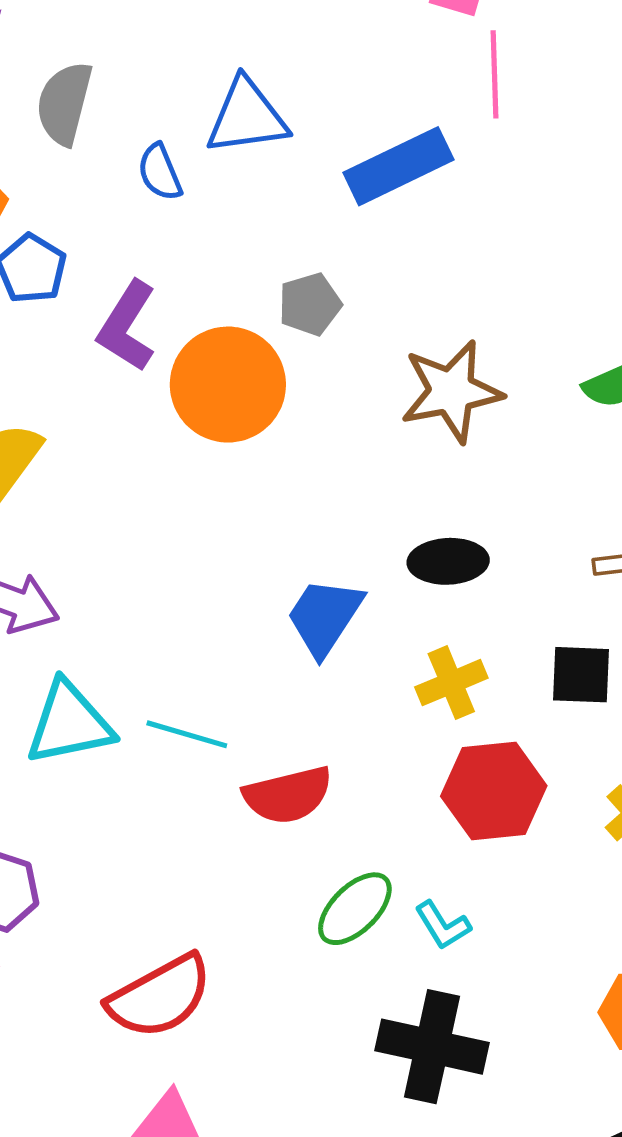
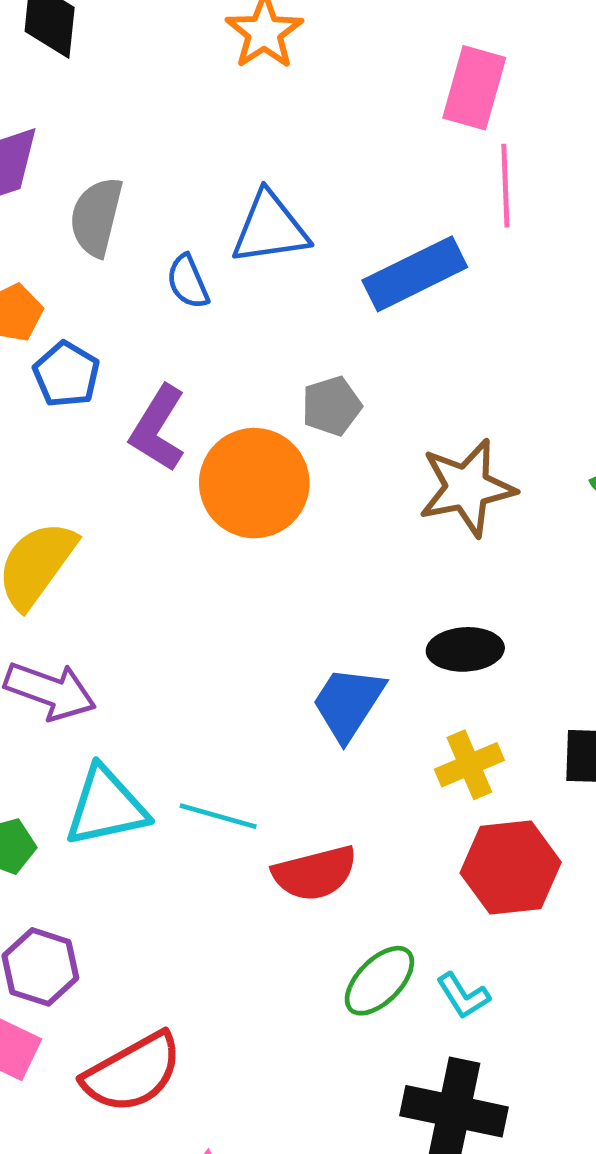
red semicircle: (160, 997) -> (133, 1073), moved

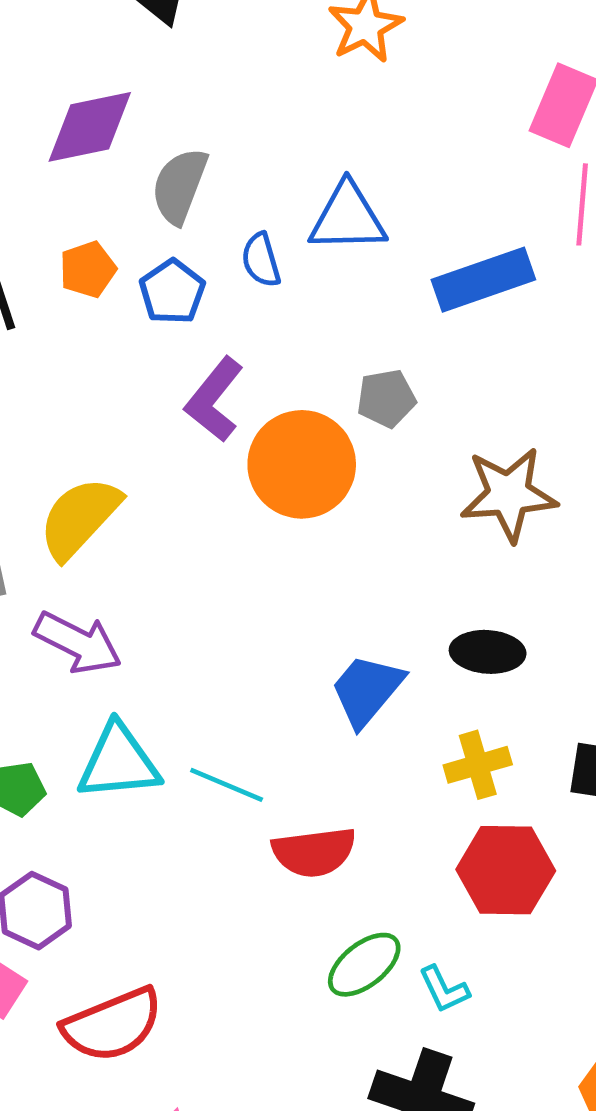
blue pentagon: (66, 374) -> (172, 292), moved

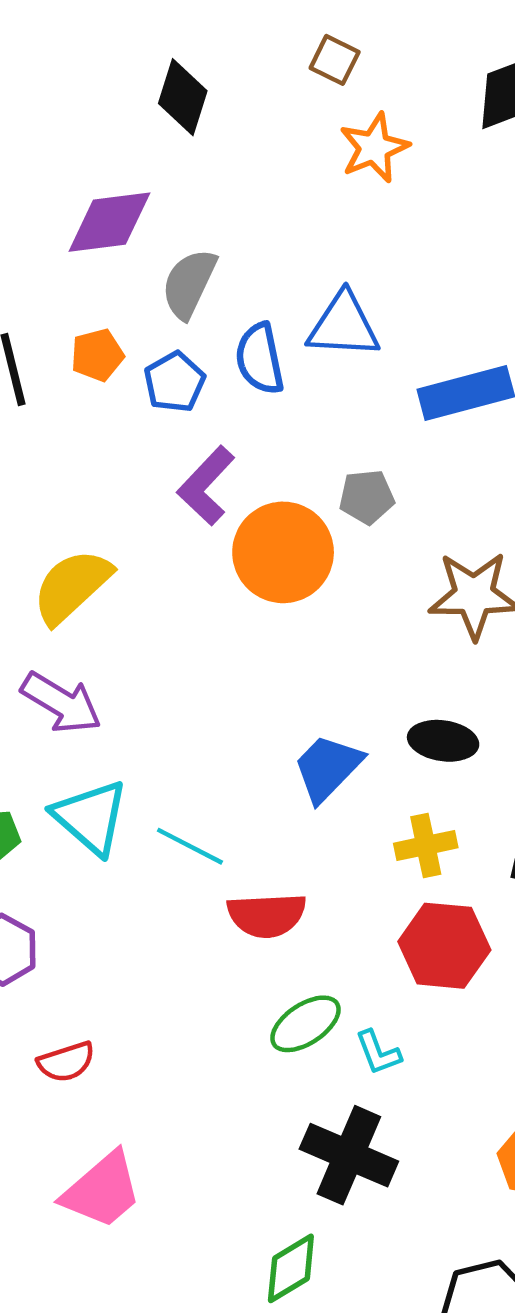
blue semicircle: (261, 260) -> (260, 359), size x1.4
cyan triangle: (118, 762) -> (91, 817), turned 42
red semicircle: (112, 1025) -> (66, 1062), size x0.6

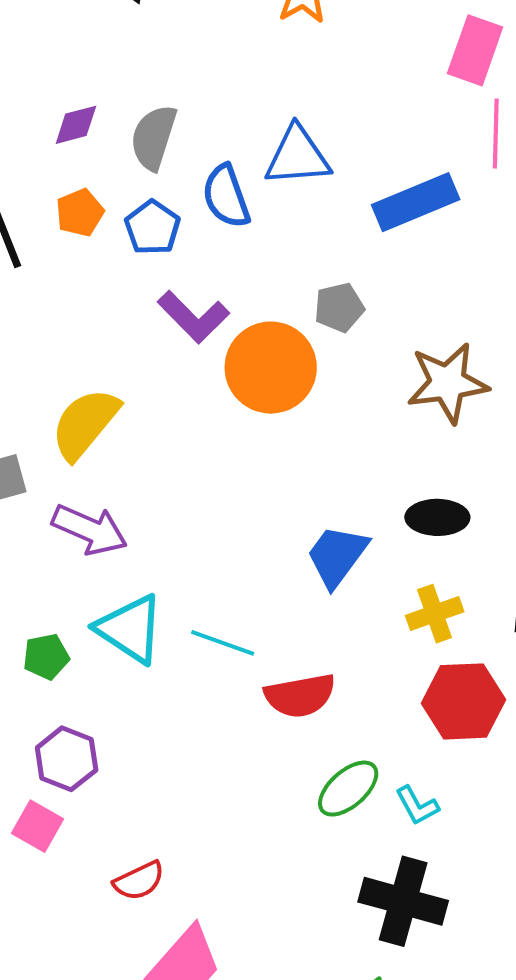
purple diamond: (109, 222) -> (76, 125), moved, size x0.6
purple L-shape: (206, 486) -> (193, 317), turned -80
red semicircle: (66, 1062) -> (139, 881), moved

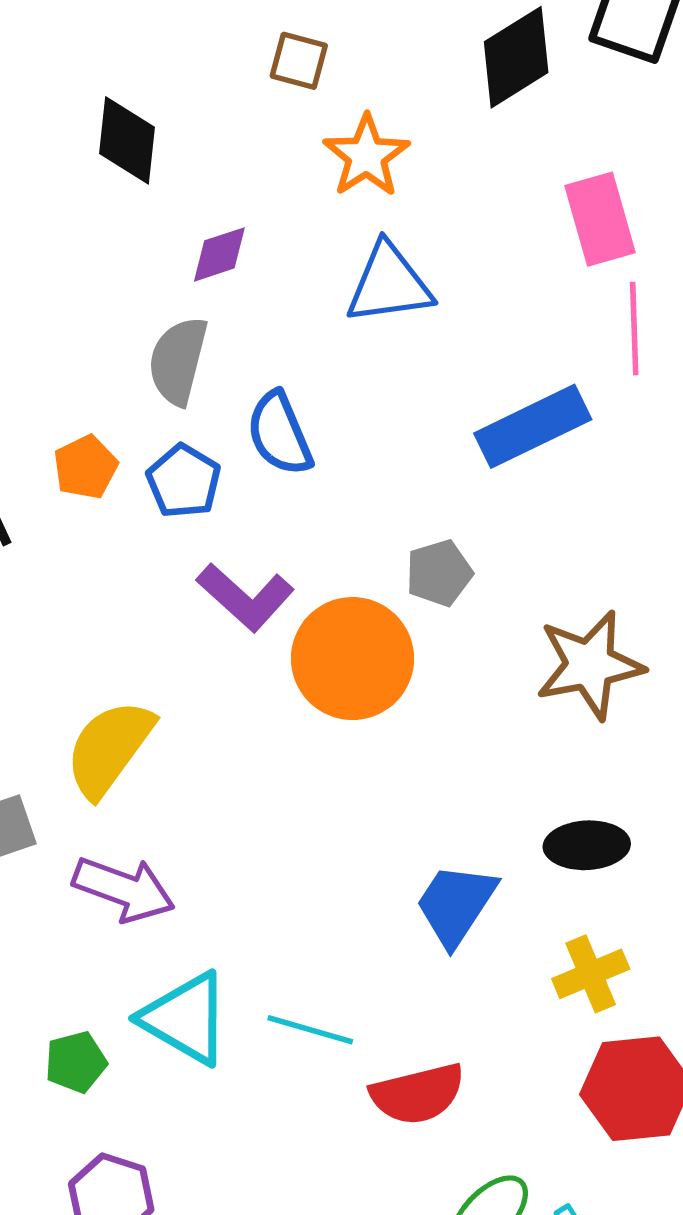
pink rectangle: (475, 50) -> (600, 219), turned -32
purple diamond: (76, 125) -> (219, 254), moved
blue triangle: (298, 156) -> (389, 284), moved

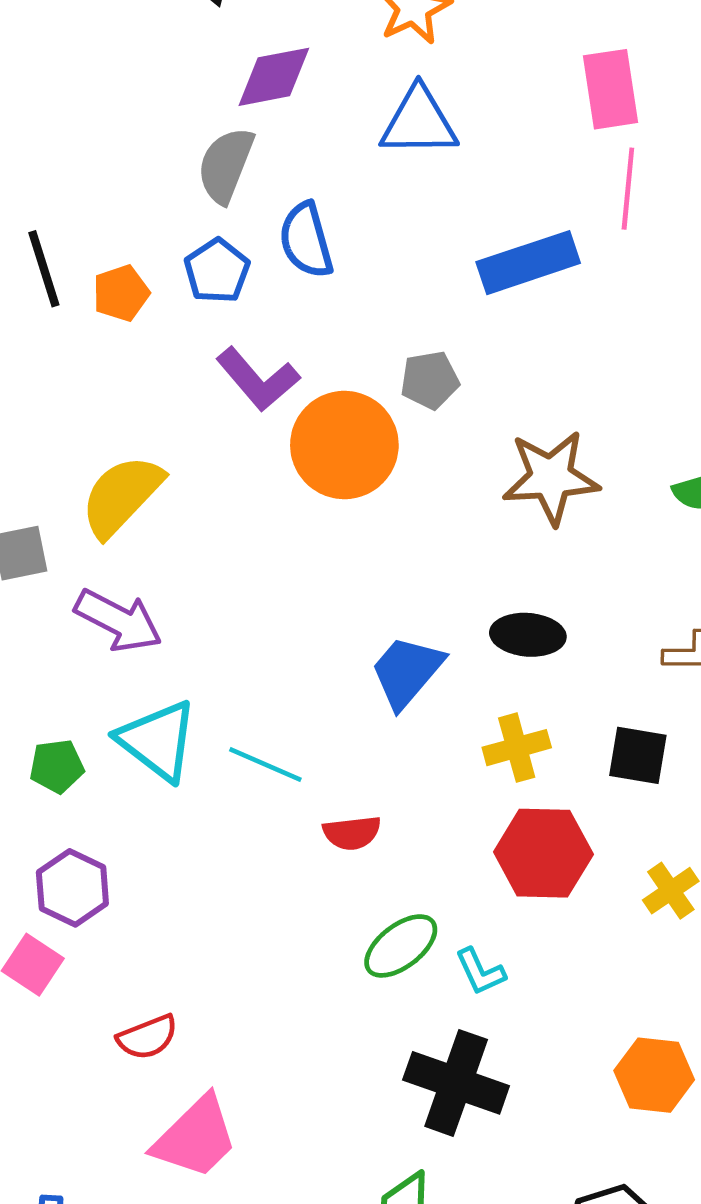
purple diamond: (219, 254) -> (274, 77), size x1.4
orange pentagon: (85, 467) -> (121, 293), moved
red semicircle: (418, 1094) -> (352, 833), size x0.7

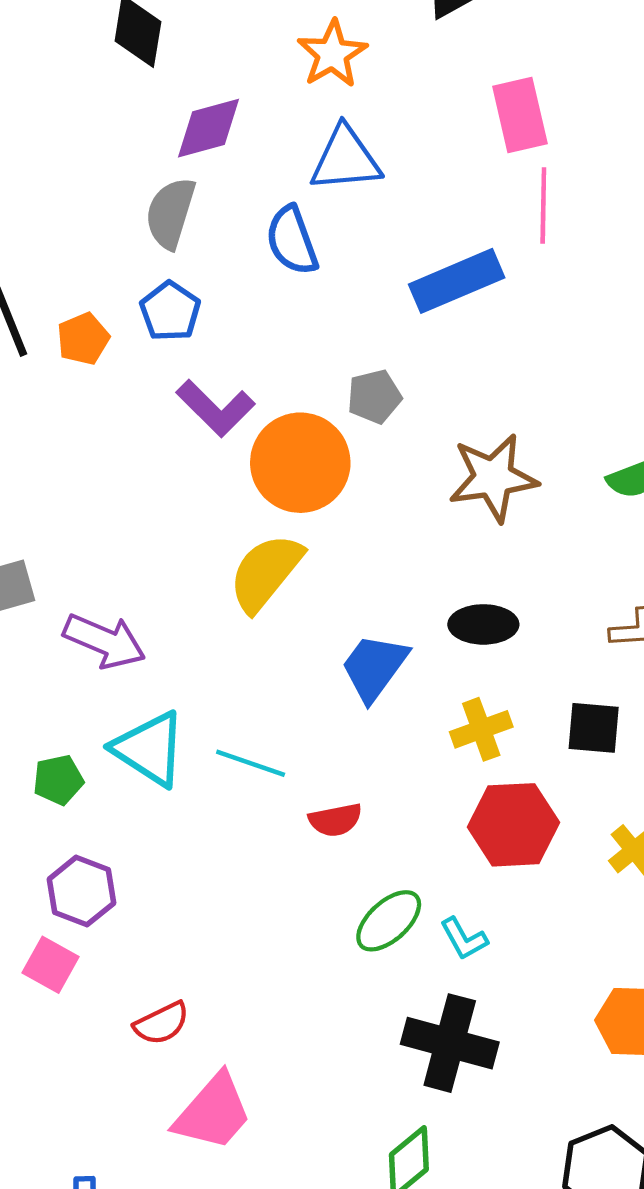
blue semicircle: (306, 240) -> (292, 240), moved
yellow semicircle: (122, 496) -> (266, 573), moved

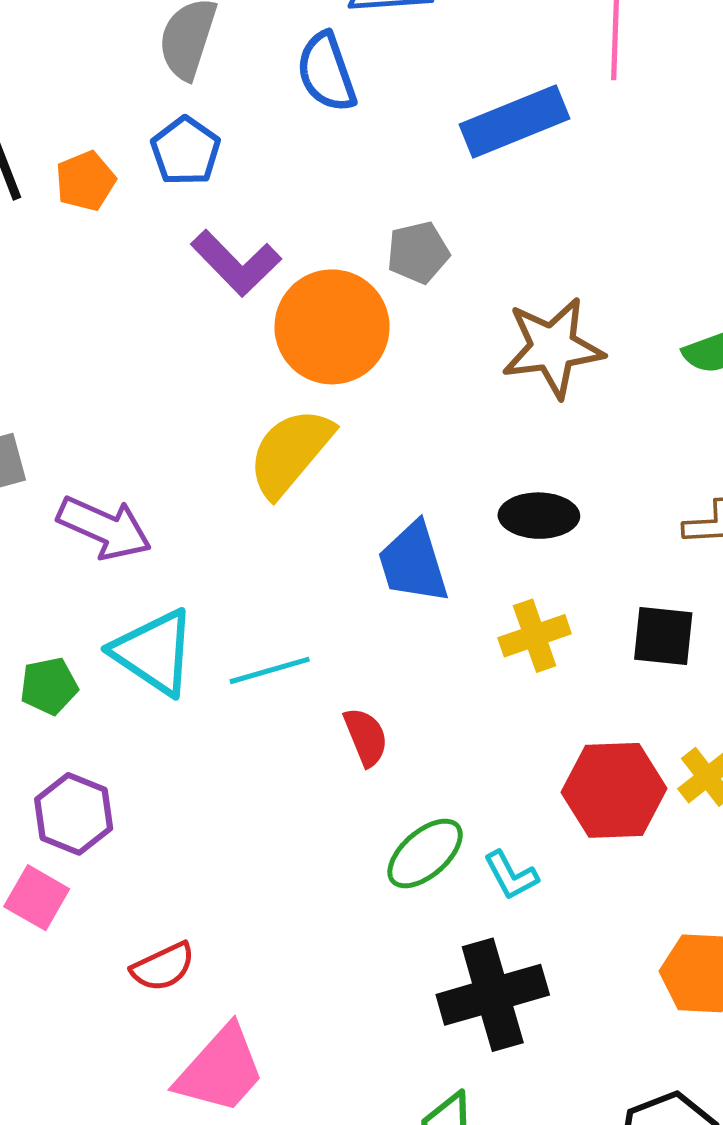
blue trapezoid: (374, 667) -> (413, 563), turned -54
cyan line: (251, 763) -> (270, 670), turned -36
red semicircle: (335, 820) -> (366, 737), turned -102
red hexagon: (514, 825) -> (614, 790), moved
black cross: (450, 1043) -> (493, 995), turned -32

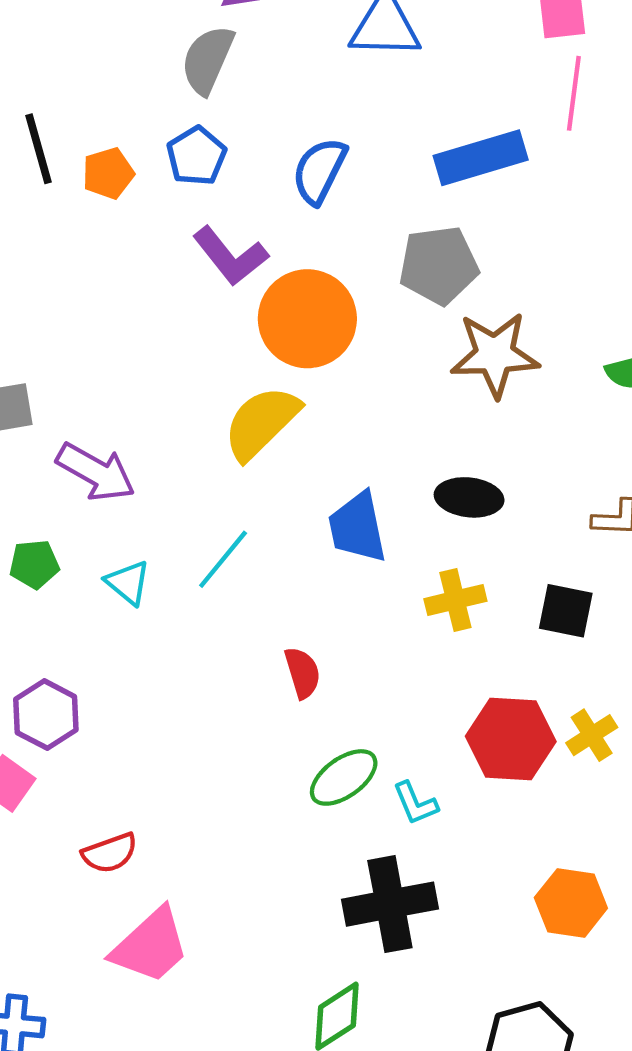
blue semicircle: (326, 72) -> (319, 171), moved, turned 40
gray pentagon: (418, 253) -> (439, 265), moved, size x1.5
cyan triangle: (154, 652) -> (128, 583), size x0.6
cyan line: (270, 670) -> (223, 559), moved, turned -40
green pentagon: (49, 686) -> (34, 564), moved

